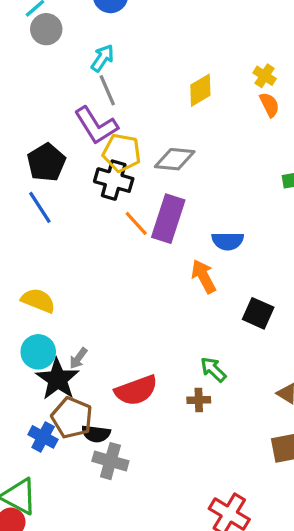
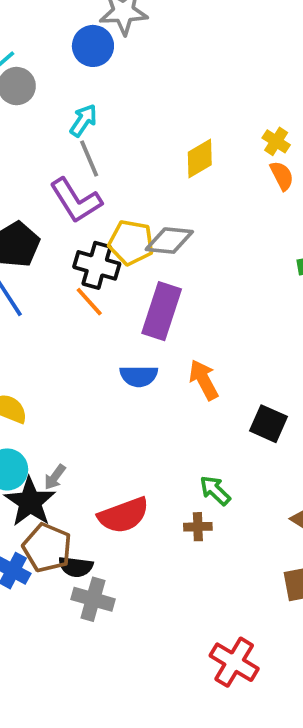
yellow pentagon: (122, 153) -> (131, 242), moved
orange line: (136, 223) -> (89, 302), moved
blue semicircle: (228, 241) -> (139, 376), moved

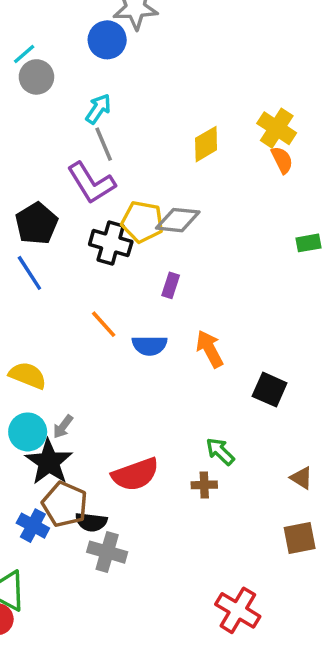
yellow cross: (276, 141) -> (277, 128), size x1.5
orange line: (89, 302) -> (104, 324), moved
purple rectangle: (162, 311) -> (171, 285), size x0.5
gray arrow: (55, 477) -> (63, 427), moved

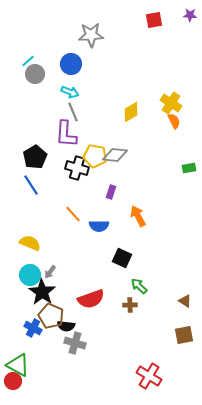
blue circle: (107, 40) -> (71, 64), moved
cyan arrow: (98, 109) -> (70, 92), turned 78
purple L-shape: (91, 183) -> (66, 134), turned 36
orange arrow: (210, 349) -> (138, 216), moved
black square: (270, 390) -> (122, 258), moved

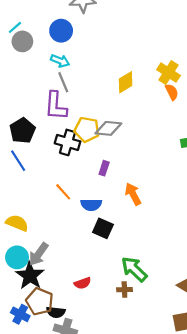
black square: (122, 258) -> (103, 228), moved
gray arrow: (50, 272) -> (39, 254), size x1.6
green arrow: (139, 286) -> (134, 269), size x1.5
red semicircle: (91, 299) -> (83, 283), size x0.6

